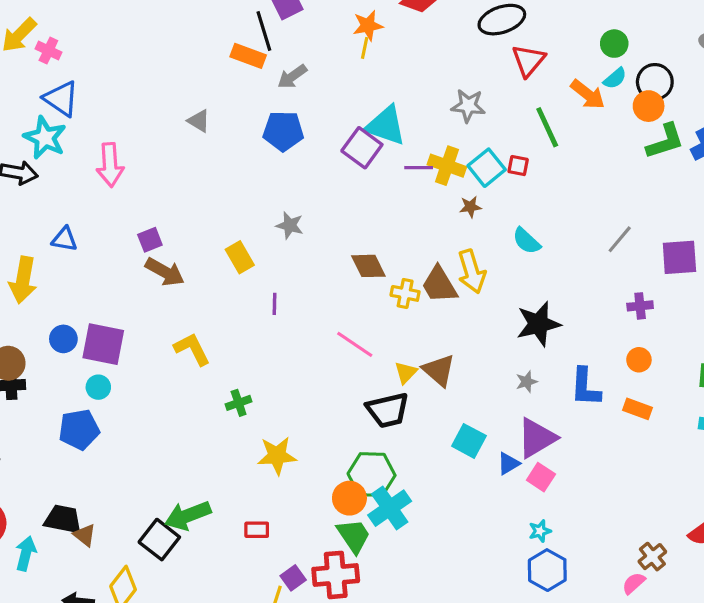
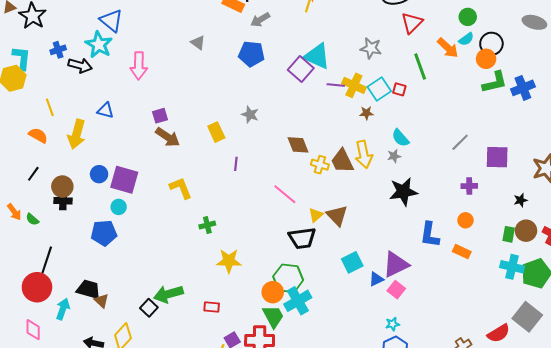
gray star: (527, 382) -> (394, 156), moved
cyan square: (469, 441) -> (352, 262), turned 30
black square: (159, 540) -> (149, 308), size x0.7

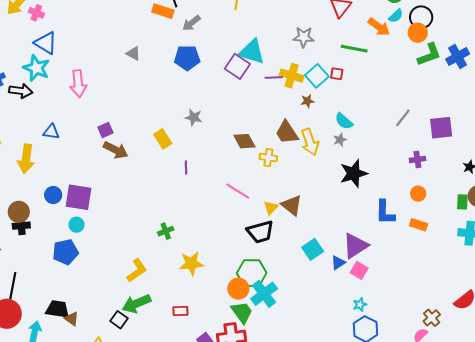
green line: (420, 67) -> (354, 49), turned -52
brown trapezoid: (342, 161) -> (287, 132), moved
yellow L-shape: (181, 188) -> (137, 270), moved, turned 85

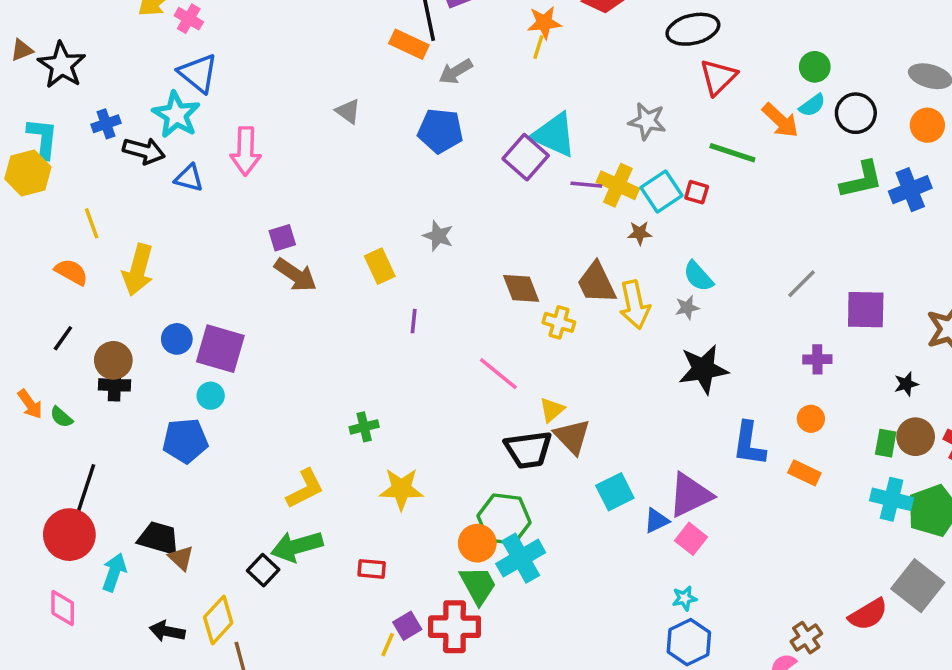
orange circle: (418, 33) -> (927, 125), moved
blue triangle: (51, 132) -> (189, 178), moved
brown triangle: (292, 205) -> (572, 437), moved

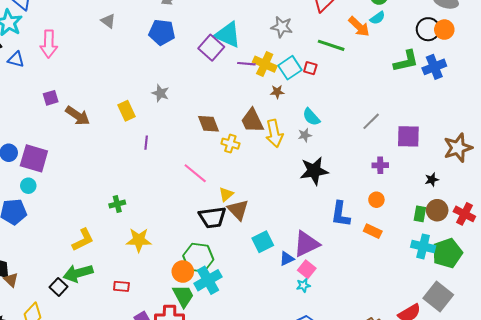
black circle: (856, 113) -> (428, 29), moved
purple square: (282, 238) -> (51, 98), moved
cyan star: (685, 598) -> (303, 285), moved

